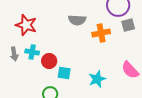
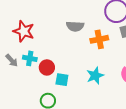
gray arrow: (14, 54) -> (12, 60), turned -32
cyan star: (97, 79) -> (95, 76), moved

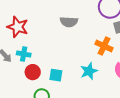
orange cross: (99, 39) -> (104, 46), moved, turned 36
red circle: (47, 67) -> (33, 72), moved

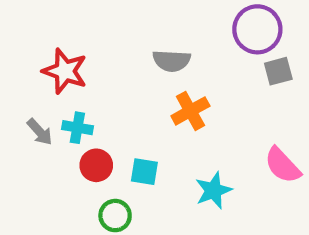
orange cross: (104, 46) -> (190, 111), moved, turned 36
cyan star: (89, 71) -> (213, 190), moved

